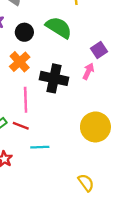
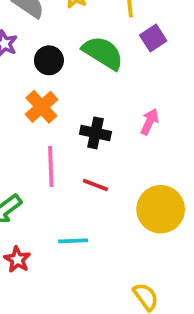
purple square: (99, 50) -> (153, 38), moved
black cross: (54, 78) -> (95, 133), size x0.7
red line: (21, 126) -> (95, 185), moved

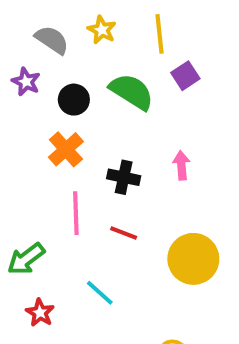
pink arrow: (149, 122) -> (181, 165), turned -30
cyan line: (73, 241) -> (100, 293), turned 44

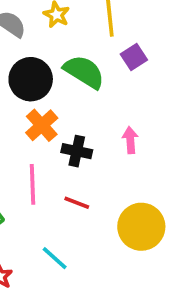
black circle: (74, 100) -> (31, 79), size x1.5
orange cross: (66, 149) -> (42, 125), moved

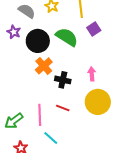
pink line: (32, 184) -> (40, 115), moved
yellow circle: (141, 227) -> (98, 102), moved

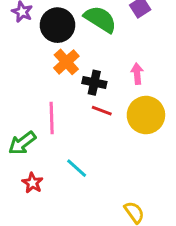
red line: (63, 108) -> (102, 111), moved
pink line: (40, 115) -> (52, 118), moved

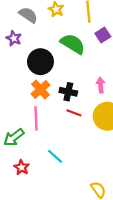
black circle: (57, 25) -> (40, 62), moved
orange cross: (66, 62) -> (40, 90), moved

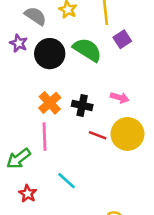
black circle: (40, 62) -> (50, 54), moved
pink arrow: (101, 85) -> (120, 98), turned 112
red line: (74, 113) -> (98, 135), moved

